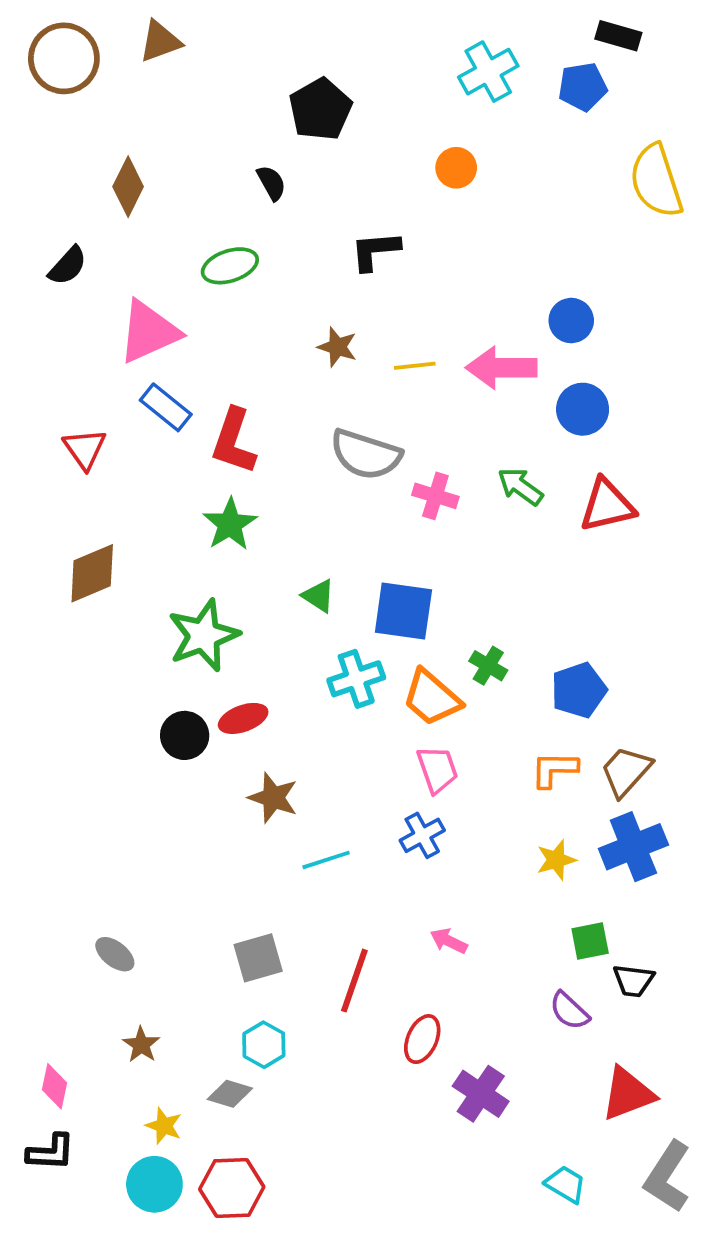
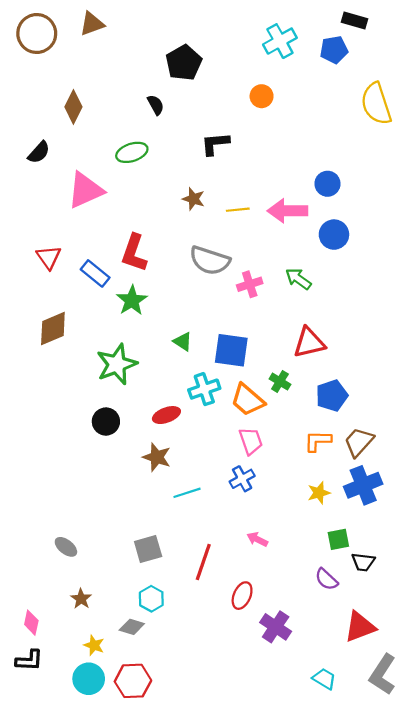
blue rectangle: (166, 407) -> (95, 273), moved
pink cross: (435, 496) -> (250, 284), turned -35
red triangle: (607, 505) -> (309, 343), moved
red ellipse: (243, 718) -> (166, 415), moved

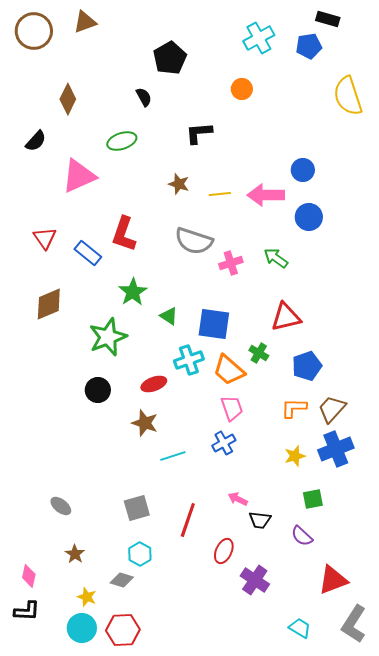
green star: (132, 300) -> (133, 292), moved
black trapezoid: (363, 562) -> (260, 520), moved

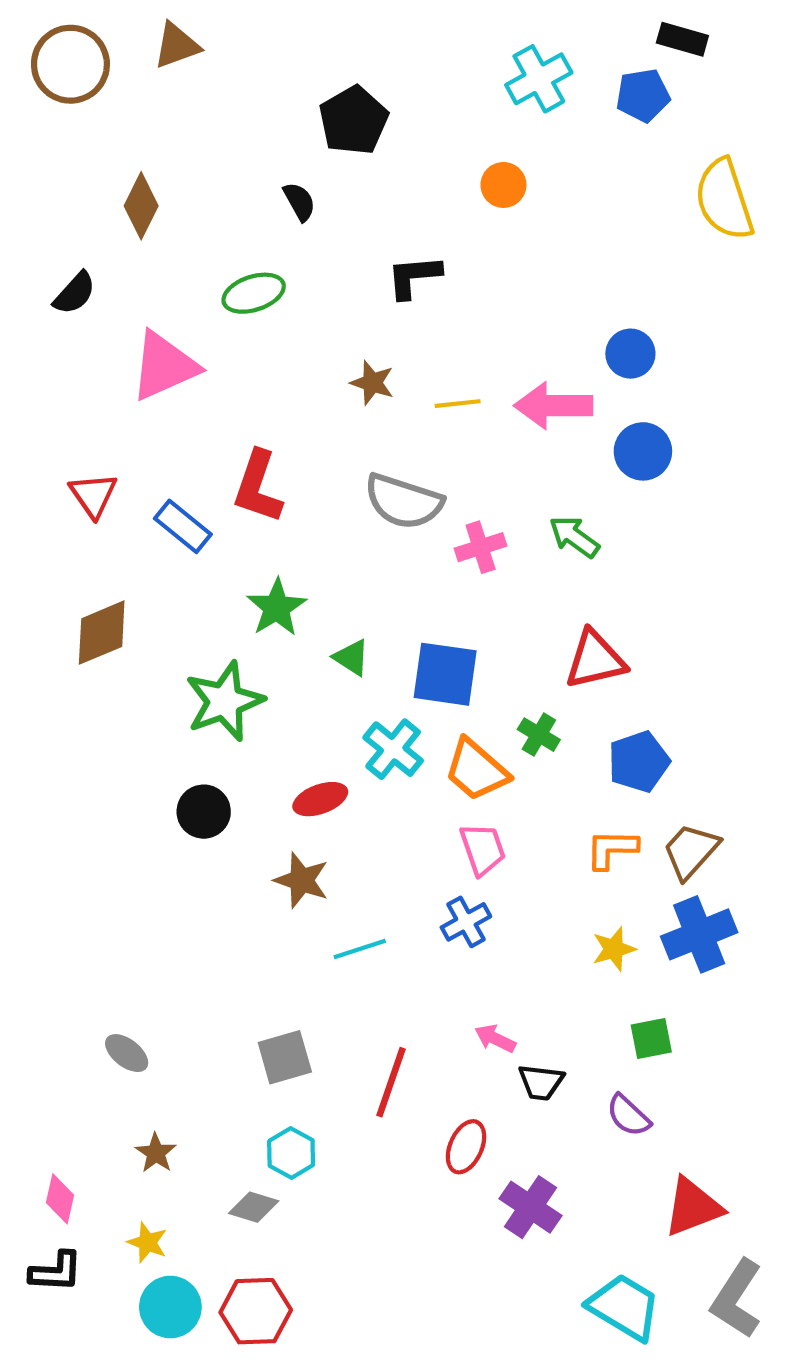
cyan cross: (189, 360) -> (393, 749), turned -32
yellow star: (87, 597) -> (147, 1243), moved
cyan trapezoid: (300, 628) -> (624, 1307), size x1.6

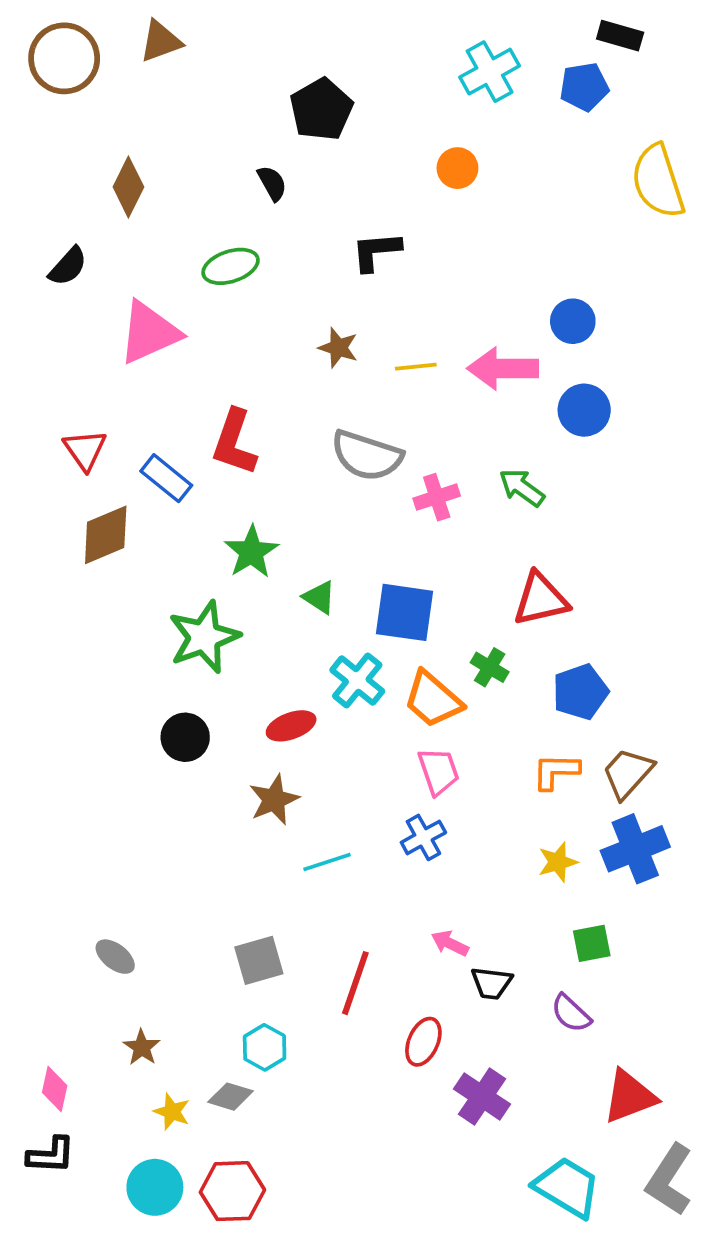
brown diamond: (102, 633) -> (106, 535), moved
brown star: (302, 880) -> (274, 800), turned 30
yellow star: (147, 1243) -> (172, 1112), moved

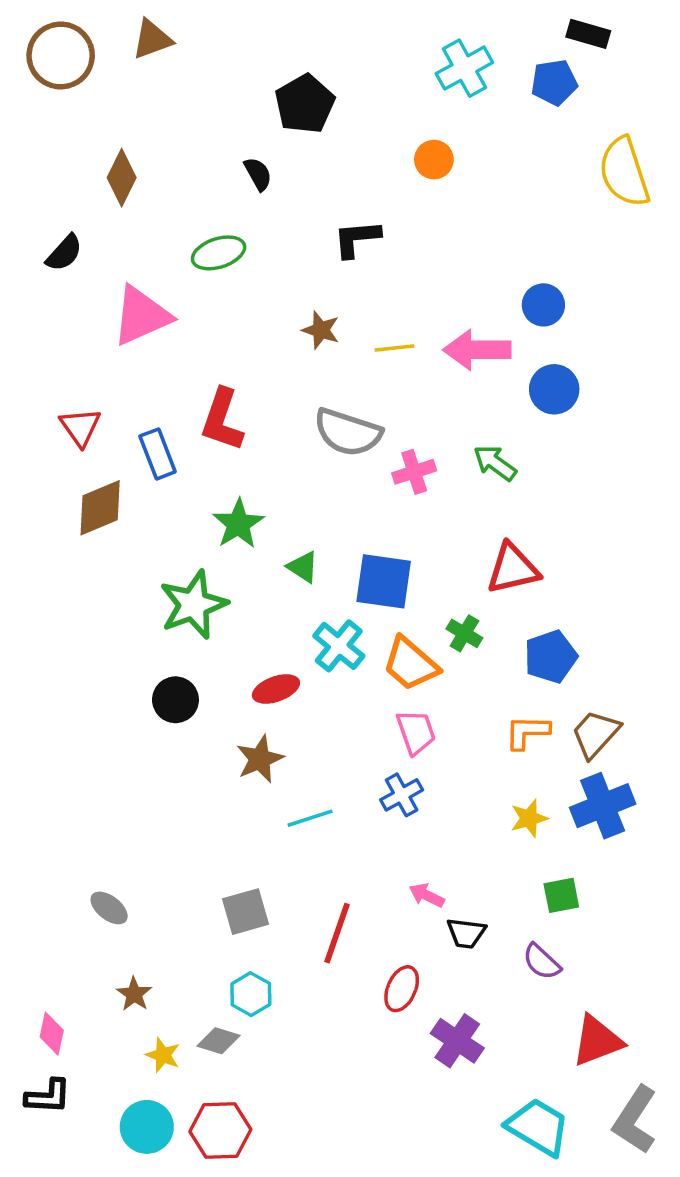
blue rectangle: (166, 478) -> (158, 454), turned 30

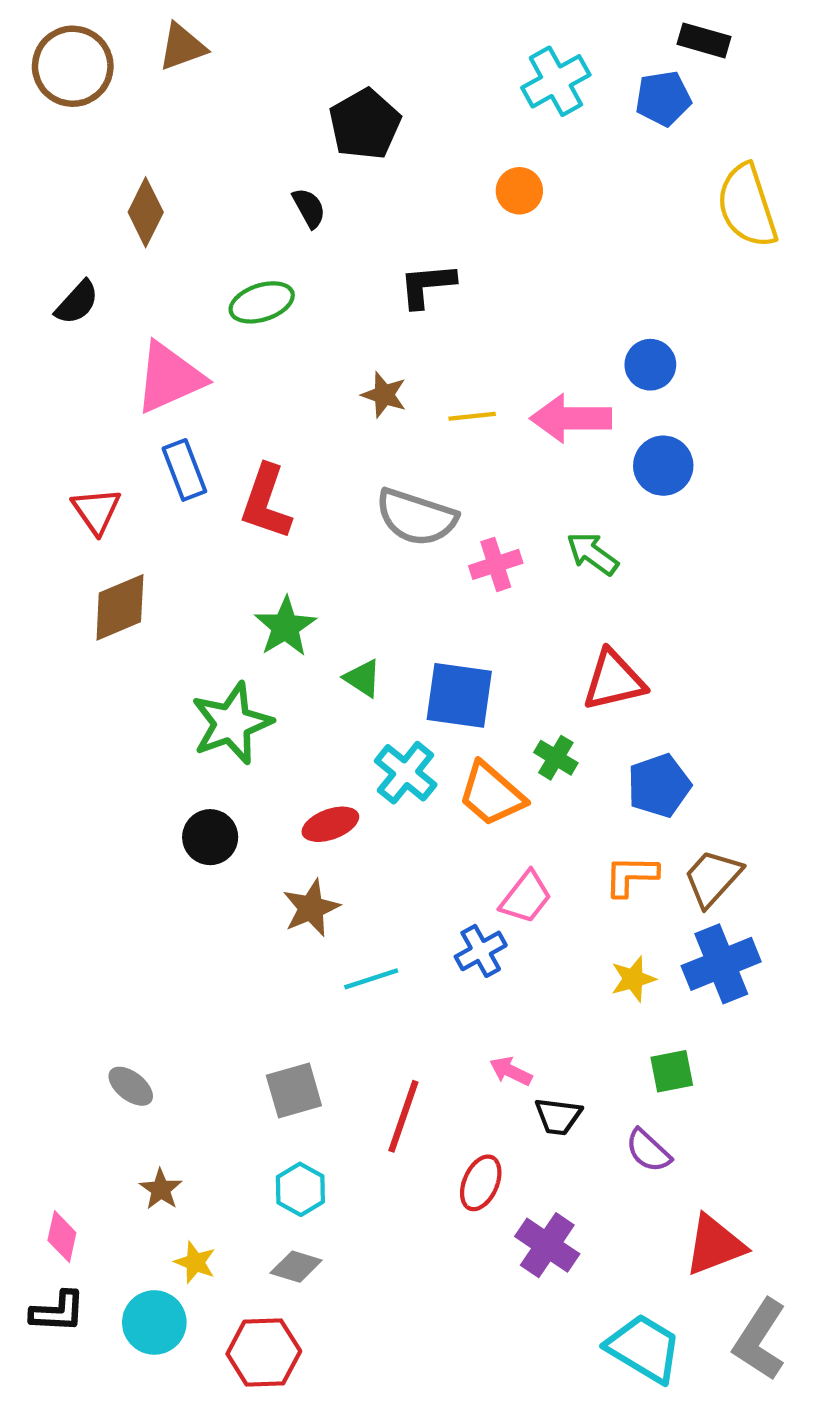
blue rectangle: (158, 454) -> (184, 470), moved
pink trapezoid: (416, 732) -> (526, 897), moved, turned 57
gray diamond: (219, 1041) -> (296, 1267), moved
cyan circle: (147, 1127) -> (154, 1322), moved

